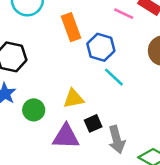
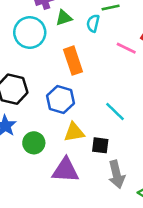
blue hexagon: (101, 47) -> (61, 100), moved
black square: (93, 123) -> (100, 145), moved, turned 30

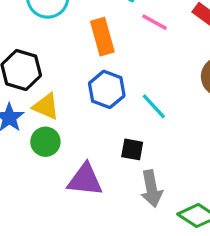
pink line: (126, 48) -> (154, 22), moved
blue hexagon: (61, 100) -> (107, 89), moved
yellow triangle: (74, 132) -> (46, 106), moved, turned 30

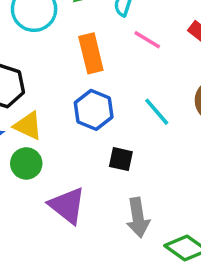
cyan line: (154, 106) -> (157, 112), moved
black square: (132, 149) -> (121, 159), moved
purple triangle: (85, 180) -> (67, 206), turned 30

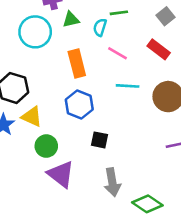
cyan line: (157, 112) -> (128, 86), moved, turned -45
green circle: (26, 163) -> (46, 146), moved

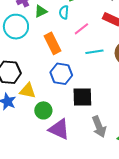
pink line: (117, 53) -> (81, 29), turned -56
black square: (99, 140) -> (82, 97), size x1.5

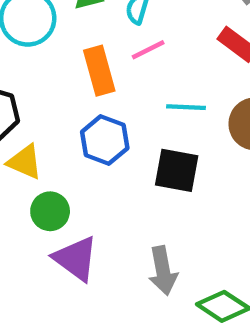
pink line: (81, 29) -> (148, 50), moved
black square: (82, 97) -> (177, 170), moved

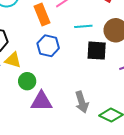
black square: (177, 170) -> (97, 51), moved
purple triangle: (76, 259) -> (41, 101), turned -30

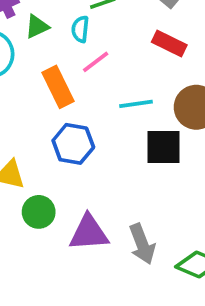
purple triangle: (41, 101) -> (89, 233), moved

